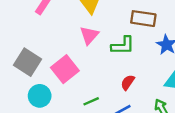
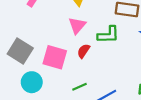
pink square: (65, 69) -> (55, 57), turned -35
red semicircle: (128, 82) -> (84, 51), moved

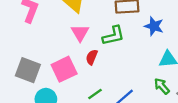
pink square: (55, 57) -> (64, 69), turned -30

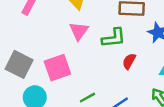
red semicircle: (92, 57) -> (129, 61), moved

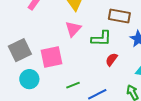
gray square: (19, 64) -> (20, 50), turned 30

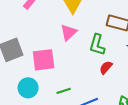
green L-shape: (101, 38) -> (97, 45), turned 100
cyan circle: (29, 79) -> (28, 88), moved

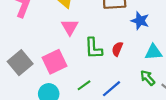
green L-shape: (97, 45) -> (94, 48), moved

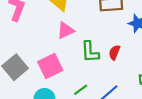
pink triangle: (70, 27) -> (66, 30), turned 36

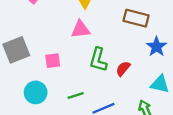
pink square: (50, 66) -> (53, 61), size x0.6

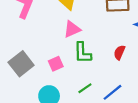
green L-shape: (98, 60) -> (83, 53), moved

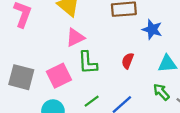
gray square: (21, 64) -> (21, 77), turned -35
pink square: (56, 64) -> (59, 76), size x1.5

